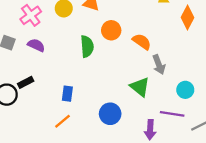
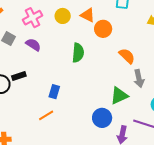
orange circle: (111, 30) -> (103, 29), moved
green triangle: (140, 87) -> (119, 96), turned 48
blue circle: (110, 114) -> (102, 118), moved

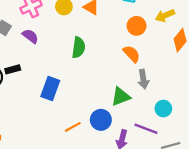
orange circle: (103, 29) -> (137, 26), moved
blue rectangle: (54, 92) -> (50, 88), size x1.5
orange line: (46, 115) -> (73, 127), moved

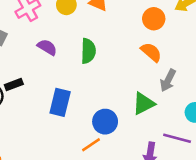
purple semicircle: (30, 36) -> (47, 47), moved
gray arrow: (143, 79) -> (168, 80), turned 42
blue circle: (101, 120) -> (105, 122), moved

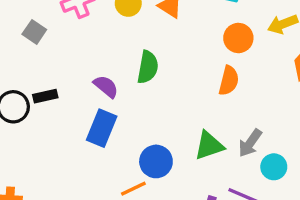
purple semicircle: (47, 47) -> (106, 86), moved
orange semicircle: (151, 52) -> (229, 81), turned 55
gray arrow: (168, 80) -> (250, 143), moved

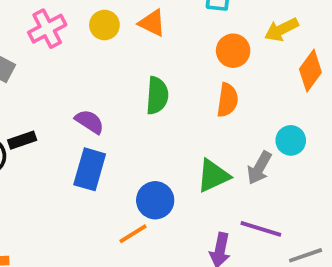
green semicircle: (148, 67) -> (157, 96), moved
cyan circle: (274, 167) -> (291, 140), moved

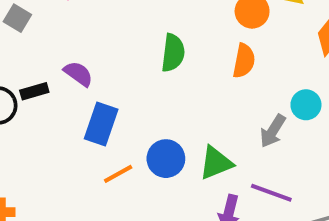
purple semicircle: (89, 122) -> (78, 74), moved
green triangle: (213, 176) -> (216, 163), moved
orange line: (133, 234) -> (118, 174), moved

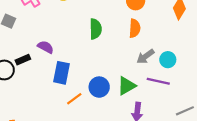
cyan circle: (306, 105) -> (168, 60), moved
gray arrow: (273, 131) -> (145, 56), moved, turned 30
purple line: (271, 193) -> (158, 81), moved

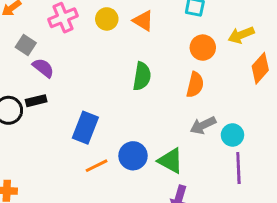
purple semicircle: (46, 47) -> (43, 68), moved
purple line: (158, 81) -> (238, 168), moved, turned 65
green triangle: (127, 86) -> (170, 161), turned 48

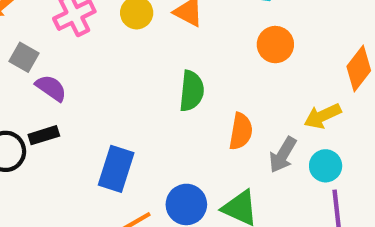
yellow arrow: (241, 35) -> (323, 116), moved
orange semicircle: (195, 85) -> (241, 131), moved
gray arrow: (203, 125) -> (283, 155), turned -30

